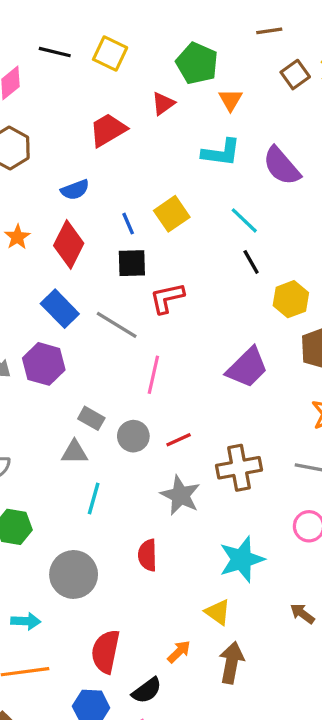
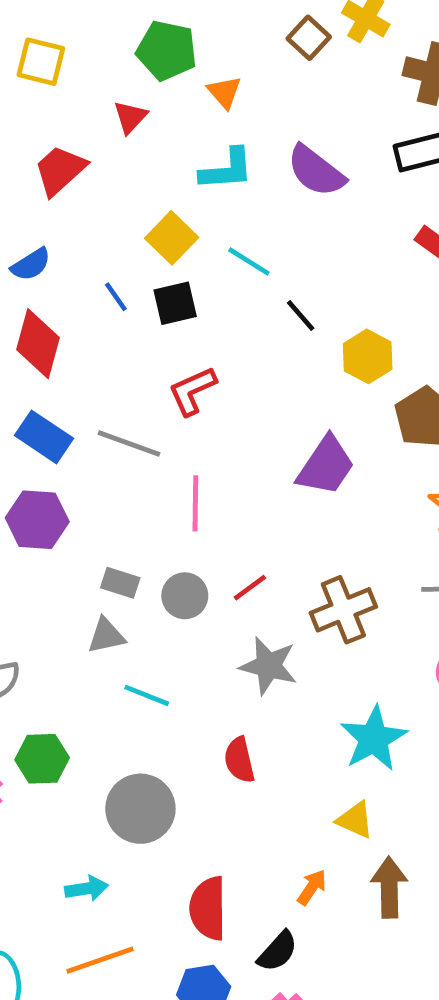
yellow square: (172, 214) -> (172, 238), moved
cyan line: (244, 220) -> (249, 261), moved
black square: (132, 263) -> (175, 303), moved
cyan line: (94, 498) -> (147, 695), turned -72

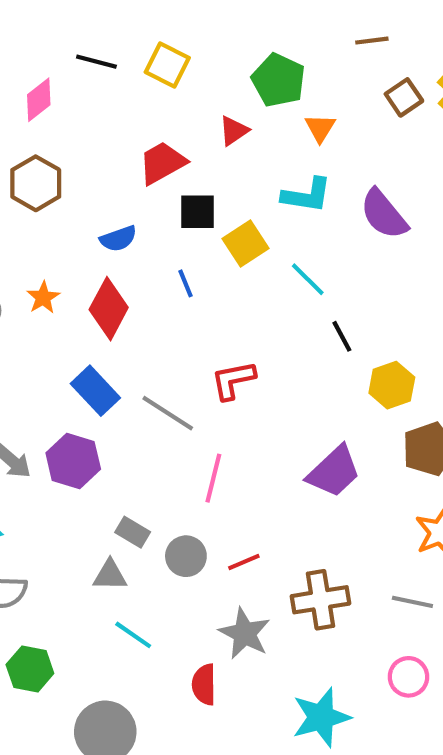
black square: (175, 303) -> (197, 212), moved
red semicircle: (239, 760) -> (204, 684), moved

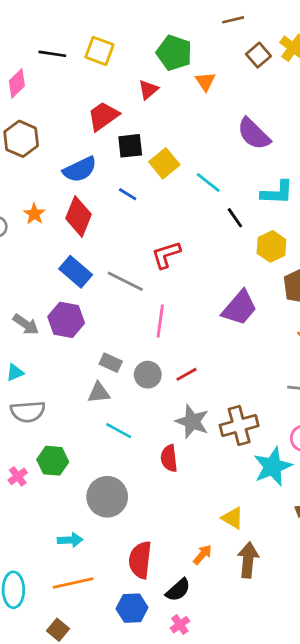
cyan L-shape: (307, 195) -> (277, 193), moved
blue semicircle: (118, 239) -> (80, 169), size x1.4
blue line: (186, 283) -> (128, 194), turned -30
brown cross: (320, 600) -> (239, 425), moved
cyan star: (321, 717) -> (273, 466), moved

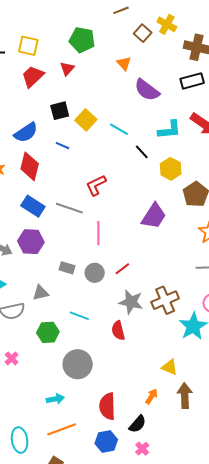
orange triangle: (205, 81) -> (124, 63), moved
red trapezoid: (103, 116) -> (33, 76), moved
gray triangle: (99, 393) -> (41, 293), moved
green hexagon: (53, 461) -> (48, 332), moved

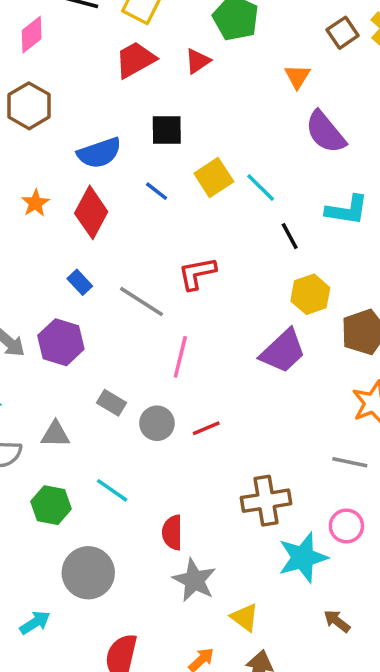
yellow square: (86, 120) -> (214, 177), moved
yellow hexagon: (171, 169) -> (310, 294), moved
blue rectangle: (33, 206) -> (80, 282), size x0.6
gray star: (131, 302) -> (194, 580), moved
cyan arrow: (55, 399) -> (35, 623), turned -36

